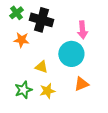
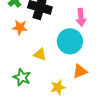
green star: (23, 90) -> (22, 77), turned -30
yellow star: (47, 91) -> (58, 87), moved

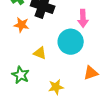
orange triangle: (80, 71) -> (91, 73), moved

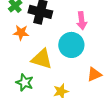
yellow triangle: (40, 53) -> (42, 59), size x1.6

